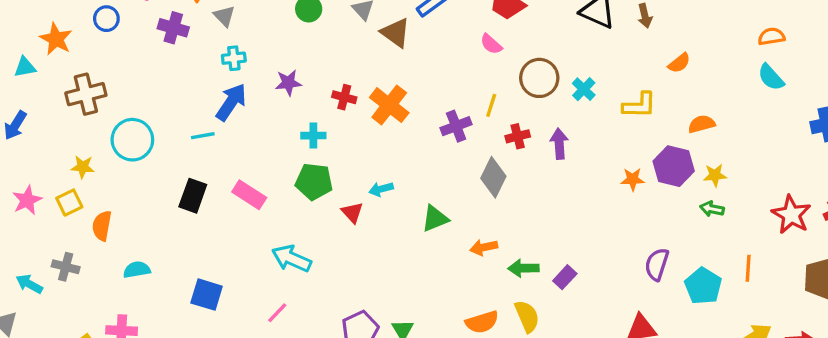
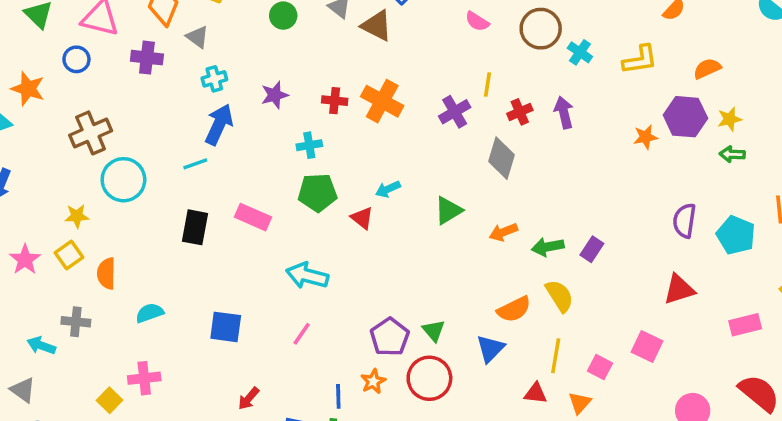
brown circle: (539, 78) -> (541, 29), moved
brown cross: (86, 94) -> (91, 133), moved

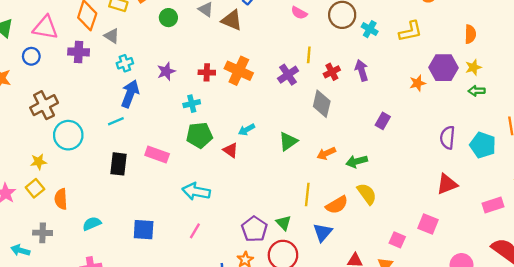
orange semicircle: (707, 69) -> (470, 34), moved, turned 120
purple rectangle: (592, 249) -> (383, 121), moved
yellow line: (556, 356) -> (307, 194), moved

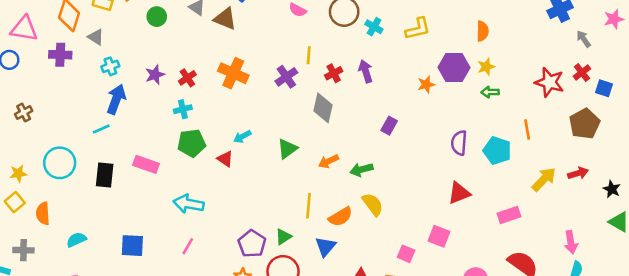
red cross: (207, 72) -> (187, 78), moved, turned -35
brown cross: (44, 105) -> (24, 112), size x0.6
cyan circle: (68, 135) -> (60, 163), moved
green triangle: (284, 223) -> (283, 237), turned 42

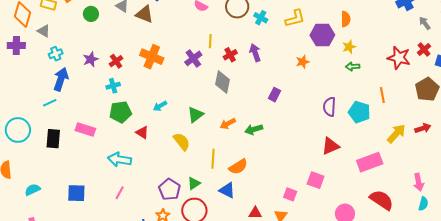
purple hexagon: (454, 67) -> (322, 35), moved
red triangle: (225, 159) -> (142, 132), moved
yellow semicircle: (373, 204) -> (182, 142), moved
pink rectangle: (509, 215) -> (370, 162), size x1.4
blue triangle: (325, 247) -> (227, 190), turned -42

